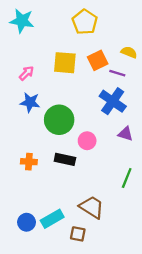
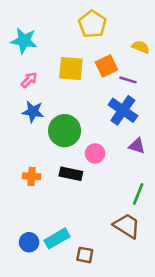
cyan star: (22, 21) -> (24, 41), moved
yellow semicircle: (129, 52) -> (141, 47), moved
brown trapezoid: (92, 207) -> (127, 226), moved

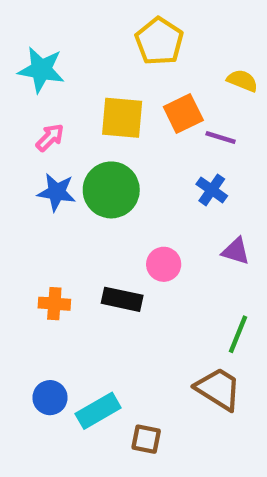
blue cross: (123, 110) -> (212, 190), size x0.6
green circle: (65, 131) -> (111, 190), moved
blue circle: (29, 242) -> (50, 398), moved

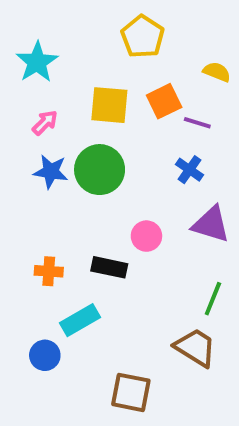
cyan star: (41, 70) -> (37, 62), turned 30
purple triangle: (236, 251) -> (211, 224), size x1.5
cyan rectangle: (98, 411) -> (80, 320), moved
brown square: (146, 439) -> (131, 392), size x1.5

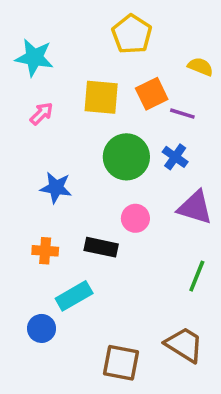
cyan star: (37, 62) -> (34, 58), turned -30
green circle: (100, 170) -> (126, 157), moved
blue star: (51, 172) -> (56, 188), moved
brown trapezoid: (195, 347) -> (184, 345), moved

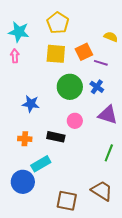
yellow pentagon: (132, 34) -> (58, 23), moved
pink arrow: (42, 114) -> (15, 56), moved, turned -48
blue circle: (42, 328) -> (23, 182), size x1.5

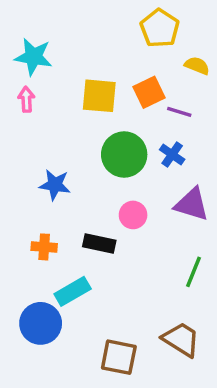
yellow pentagon: (58, 23) -> (160, 28), moved

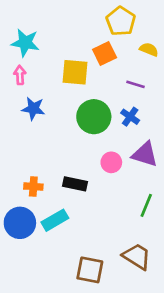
orange square: (149, 92) -> (105, 53), moved
blue star: (55, 185) -> (33, 109), moved
pink circle: (133, 215) -> (111, 162), moved
blue circle: (41, 323) -> (20, 223), moved

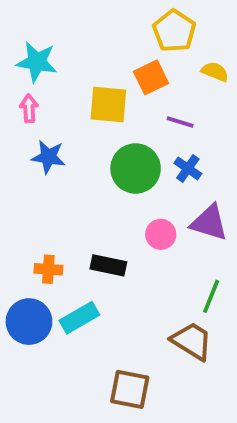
purple line: (136, 84) -> (180, 122), moved
brown trapezoid: (137, 256) -> (192, 341), moved

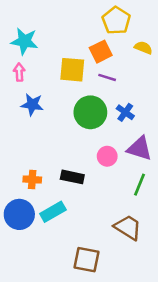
purple line: (180, 122) -> (107, 77), moved
green line: (211, 296) -> (139, 185), moved

